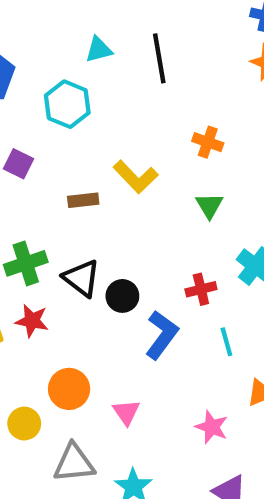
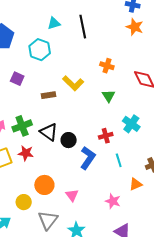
gray triangle: (74, 463) -> (48, 220), turned -45

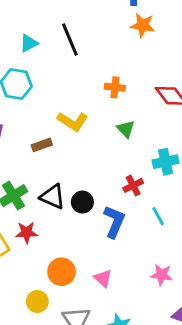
cyan cross: (131, 124) -> (165, 162), turned -36

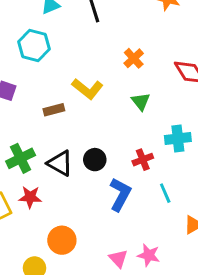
orange cross: (115, 87) -> (134, 58), turned 36
black circle: (82, 202) -> (95, 160), moved
pink star: (162, 275) -> (149, 255), moved
pink triangle: (103, 278) -> (118, 259), moved

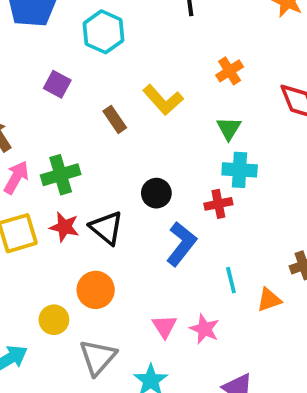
brown rectangle: (54, 110) -> (115, 119), turned 60
cyan cross: (178, 139) -> (240, 170), moved
black triangle: (60, 163) -> (106, 228), moved
cyan line: (165, 193) -> (231, 280), moved

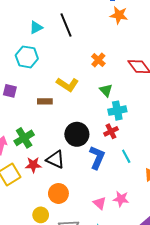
brown rectangle: (115, 119) -> (45, 101), turned -40
black circle: (156, 193) -> (77, 134), size x1.5
cyan line: (231, 280) -> (126, 156), moved

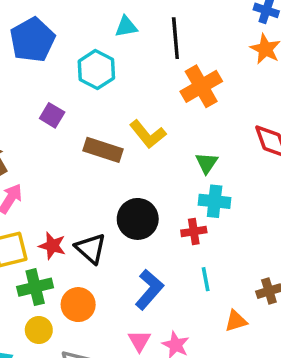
orange cross: (98, 60) -> (201, 86), moved, size x1.6
brown rectangle: (45, 101) -> (103, 150), size x1.5
green cross: (24, 138) -> (35, 287), moved
blue L-shape: (97, 157) -> (149, 290), moved

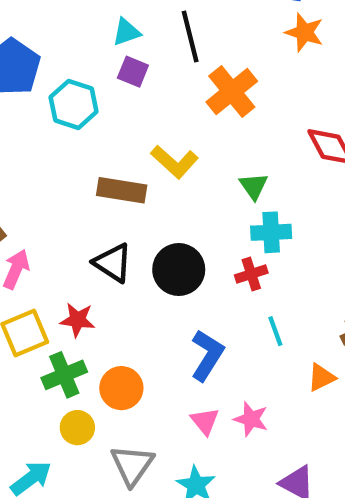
cyan hexagon: (96, 70) -> (74, 104), moved
purple square: (52, 115) -> (133, 72), moved
black triangle: (91, 248) -> (113, 263), moved

